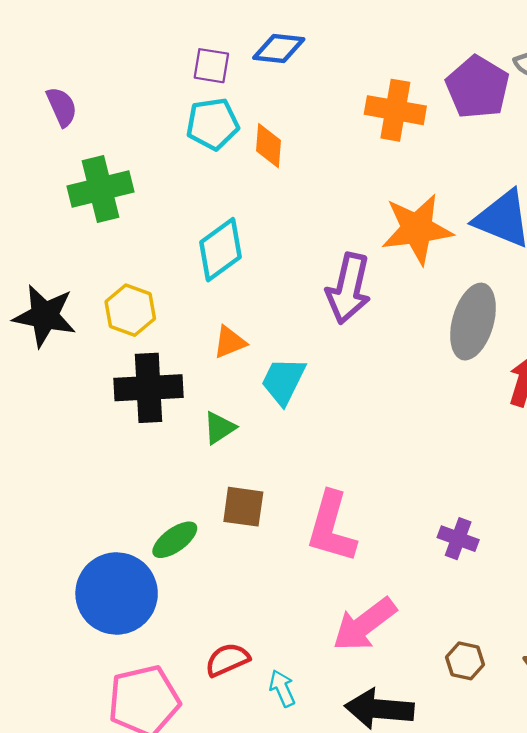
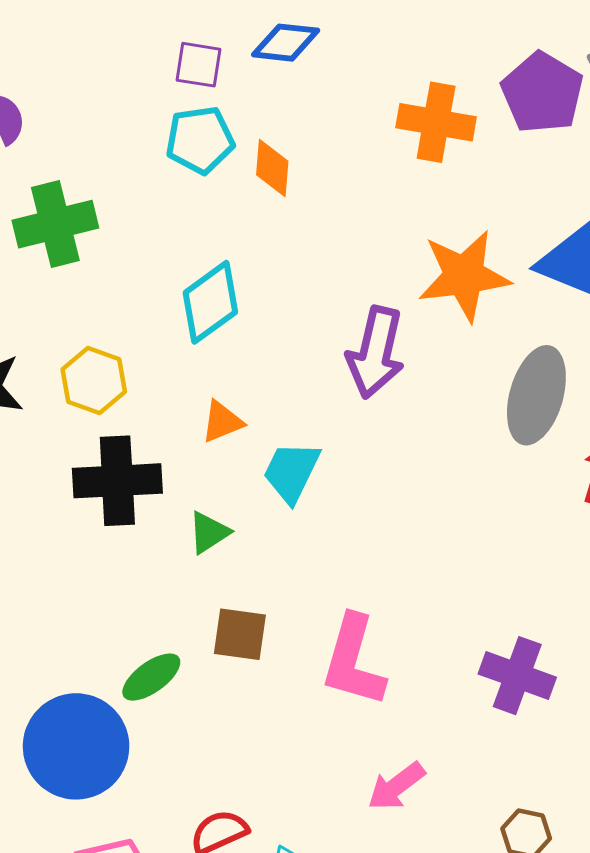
purple cross: (458, 539) -> (517, 676), size x1.4
pink arrow: (364, 624) -> (396, 786), size x0.7

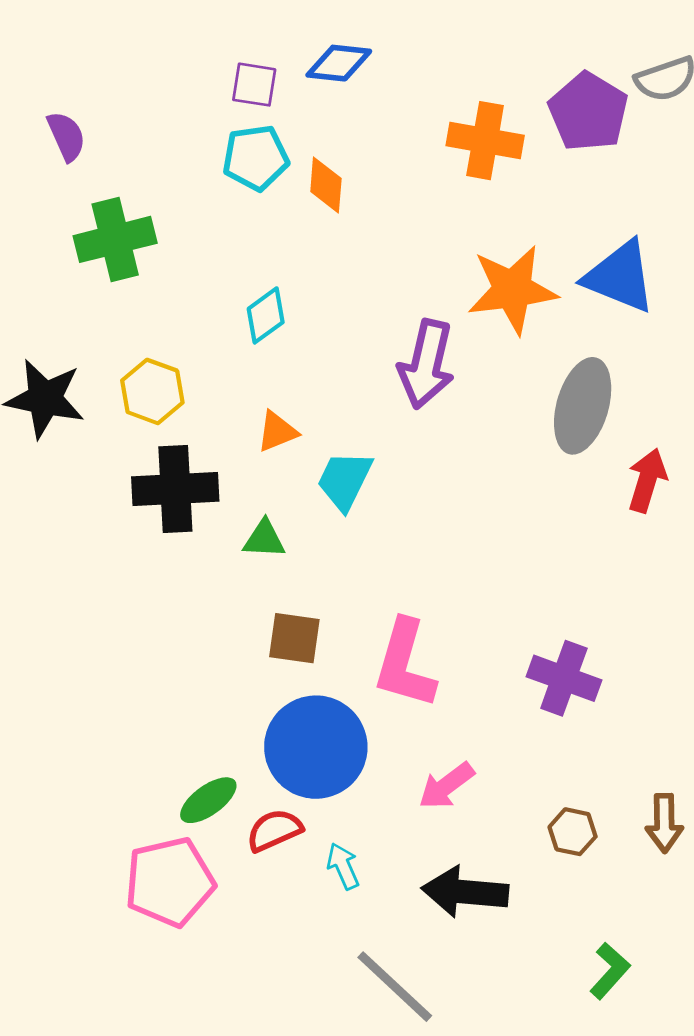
cyan diamond: (210, 302) -> (266, 315), size x0.7
green triangle: (209, 532) -> (264, 539), turned 36
green ellipse: (151, 677) -> (208, 800), moved
blue circle: (76, 746) -> (316, 747), moved

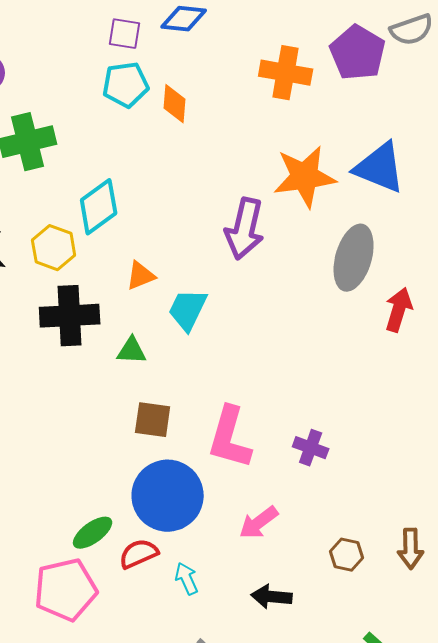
cyan diamond: (266, 315) -> (99, 207), moved, size x1.4
purple cross: (564, 678) -> (311, 448), moved, size x0.7
black arrow: (465, 892) -> (272, 597), size x0.7

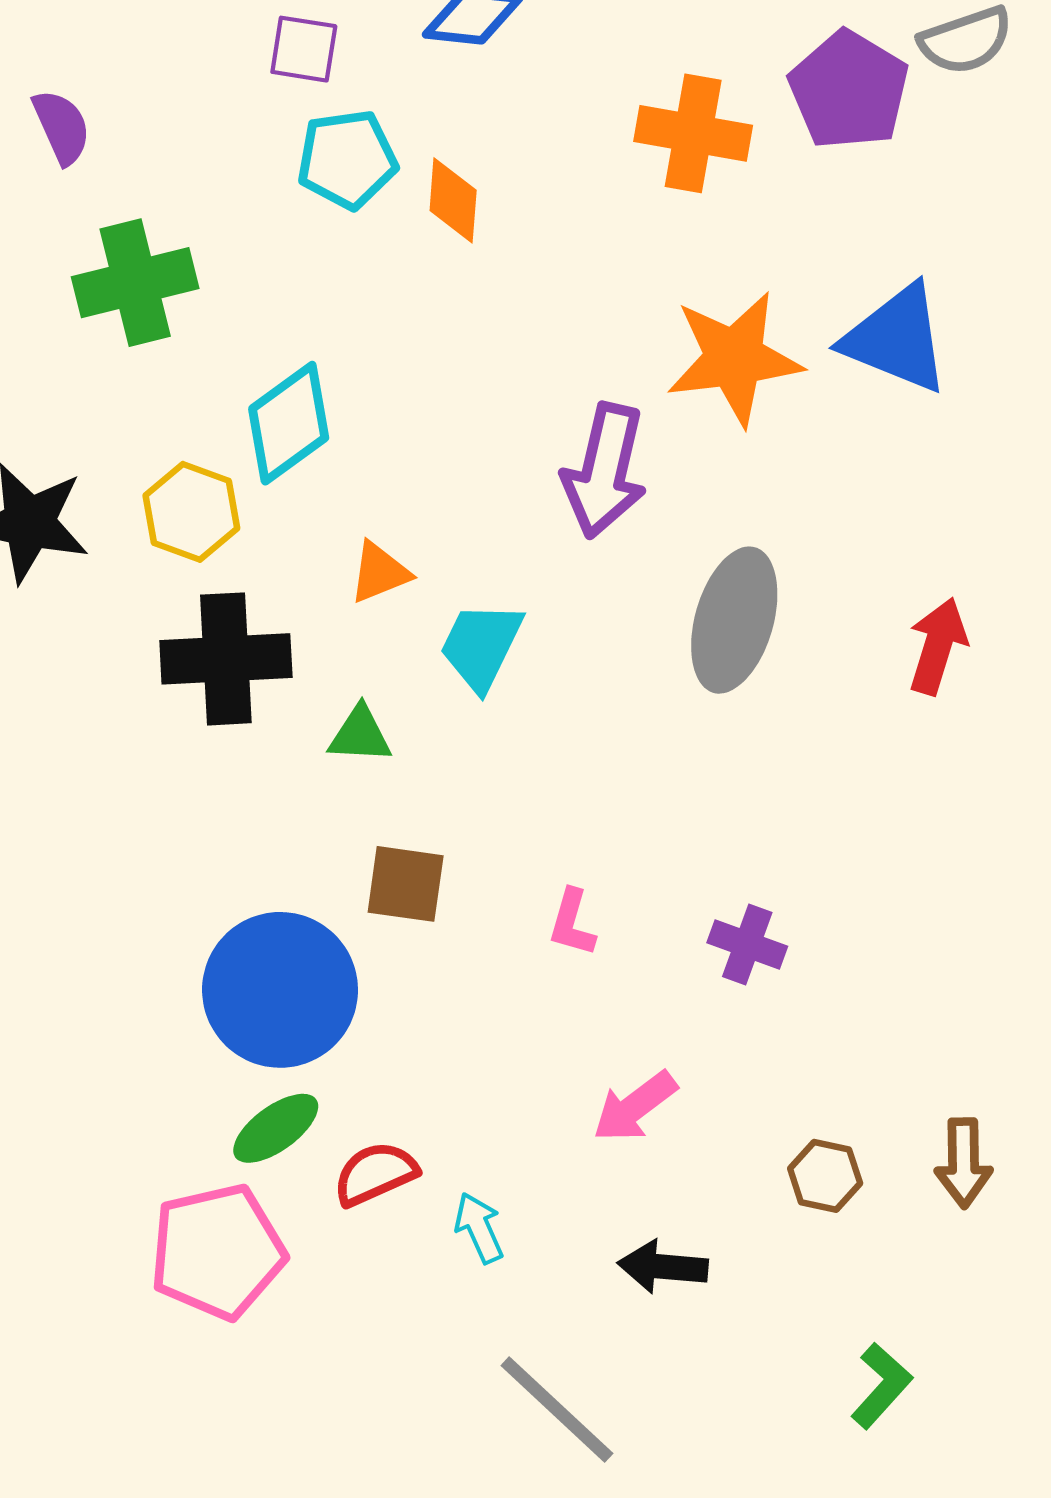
purple square: (125, 34) -> (304, 49), moved
gray ellipse: (354, 258) -> (734, 620), moved
pink L-shape: (230, 438) -> (572, 923), size x0.5
blue circle: (168, 496) -> (280, 990), moved

